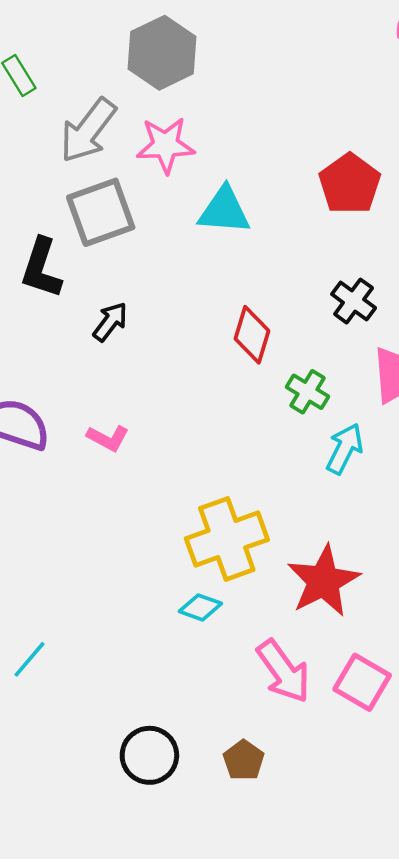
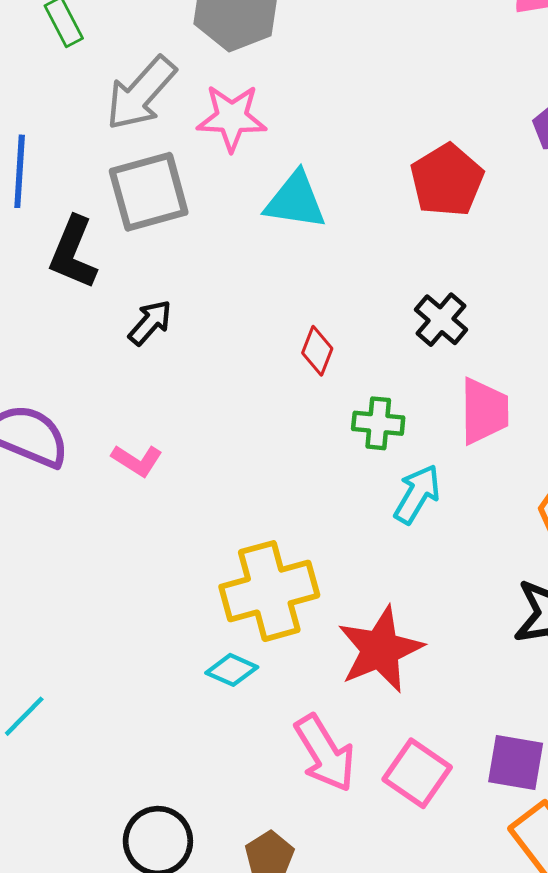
red diamond: (252, 335) -> (317, 351), size x0.7
green cross: (308, 392) -> (378, 423), turned -30

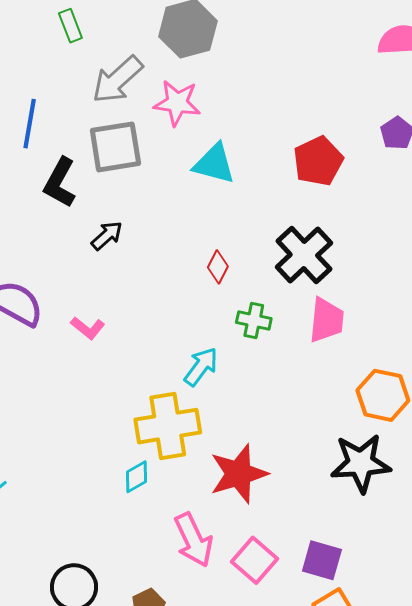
black cross: (441, 320) -> (304, 255), size x1.6
cyan arrow: (417, 494) -> (201, 367), moved
cyan diamond: (232, 670) -> (137, 477), turned -60

